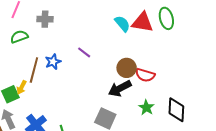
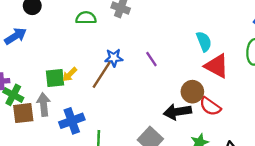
red triangle: (143, 22) -> (217, 66), moved
brown line: (34, 70) -> (102, 75), moved

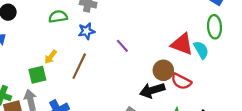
cyan semicircle: (204, 41) -> (201, 50), moved
blue star: (114, 58) -> (86, 31), moved
yellow arrow: (70, 74) -> (51, 57), moved

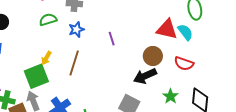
purple line: (122, 46) -> (112, 39), turned 32
green square: (37, 75) -> (36, 76), size x1.4
red semicircle: (181, 81) -> (184, 64), moved

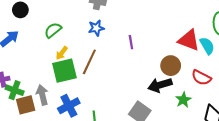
green semicircle: (48, 20) -> (53, 30), moved, turned -30
green square: (36, 76) -> (64, 71), moved
green star: (171, 96) -> (183, 100), moved

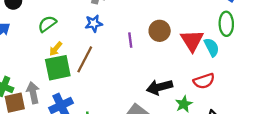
red triangle: (189, 40) -> (192, 41), turned 35
brown circle: (171, 66) -> (160, 31), moved
red semicircle: (201, 78) -> (204, 81), turned -48

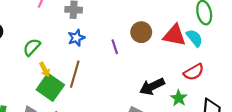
red triangle: (192, 41) -> (174, 35), turned -35
yellow arrow: (56, 49) -> (45, 69), turned -56
green square: (58, 68) -> (50, 87), turned -32

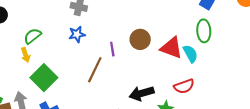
yellow arrow: (45, 69) -> (26, 55), moved
brown line: (75, 74) -> (95, 70), moved

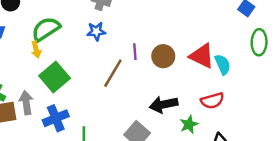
green ellipse: (204, 31) -> (259, 42), moved
green semicircle: (32, 36) -> (46, 29), size x1.4
brown circle: (140, 39) -> (163, 56), moved

